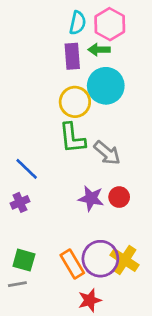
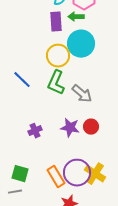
green L-shape: (72, 138) -> (56, 83), turned 30
blue line: (27, 169) -> (22, 80), moved
purple cross: (20, 202) -> (35, 131), moved

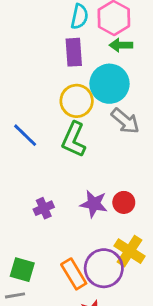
green arrow: (76, 17) -> (121, 45), moved
gray arrow: (82, 94) -> (125, 121), moved
yellow cross: (95, 174) -> (130, 251), moved

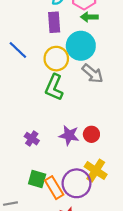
blue line: (25, 135) -> (18, 50), moved
purple cross: (44, 208) -> (32, 139), turned -32
green square: (22, 270) -> (37, 179), moved

